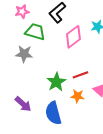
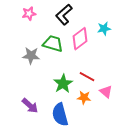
green trapezoid: (35, 32) -> (53, 44), moved
red line: (80, 75) -> (87, 77), turned 49

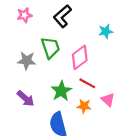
pink diamond: (80, 39) -> (80, 57), moved
green trapezoid: (53, 44) -> (50, 48), turned 55
purple arrow: (30, 106) -> (26, 99), moved

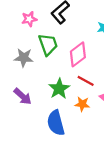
pink star: (24, 15) -> (29, 19), moved

